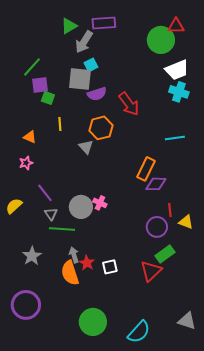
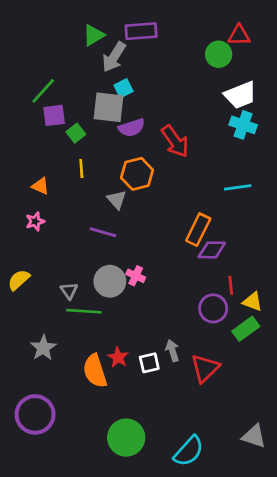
green circle: (161, 40) -> (219, 54), size x0.7
green square: (48, 98) -> (76, 133), moved, turned 32
purple line: (45, 193) -> (103, 232), moved, turned -36
green rectangle: (165, 254) -> (246, 329), moved
gray arrow: (74, 255) -> (172, 351), moved

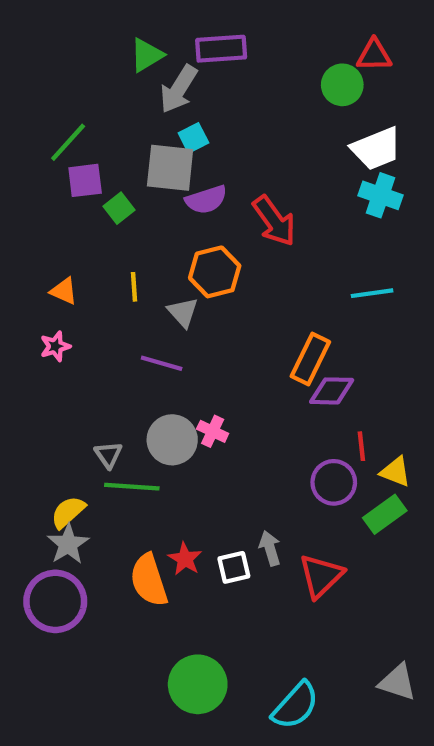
yellow line: (81, 168) -> (134, 287), moved
yellow semicircle: (19, 280) -> (68, 512), moved
purple circle: (35, 414) -> (55, 601), moved

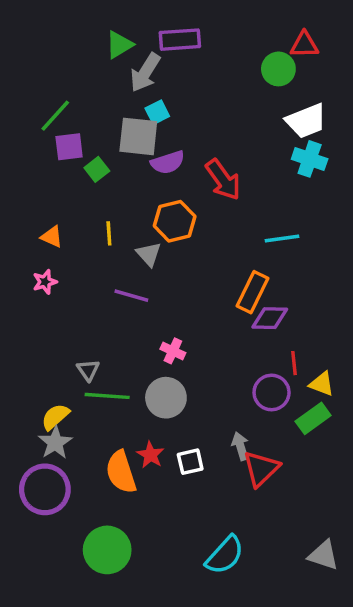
cyan line: (372, 293) -> (282, 239), moved
gray circle: (172, 440) -> (166, 398), moved
gray arrow: (270, 548) -> (240, 446), moved
green circle: (198, 684) -> (107, 550), moved
cyan semicircle: (295, 706) -> (225, 555), moved

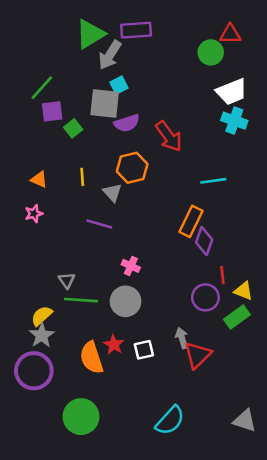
green triangle: (119, 45) -> (90, 34), size x1.4
purple diamond: (270, 318) -> (204, 241), turned -72

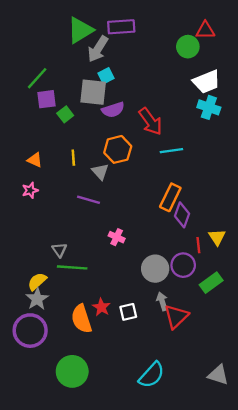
cyan line: (213, 181) -> (171, 151), moved
yellow triangle: (243, 291) -> (217, 237), moved, turned 36
gray circle: (126, 301) -> (155, 269), moved

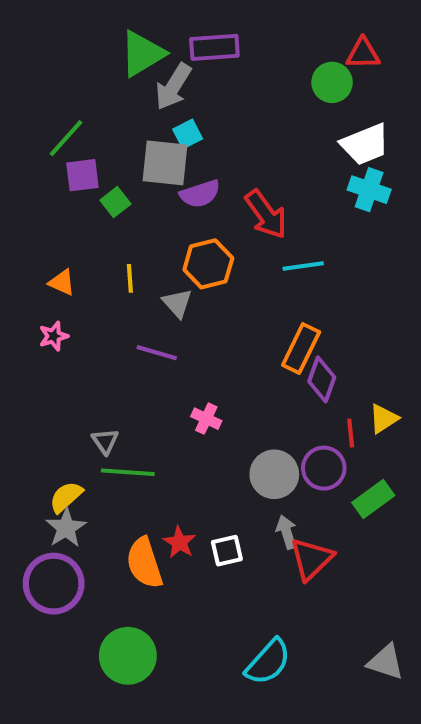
yellow triangle: (217, 237) -> (384, 419), turned 30

